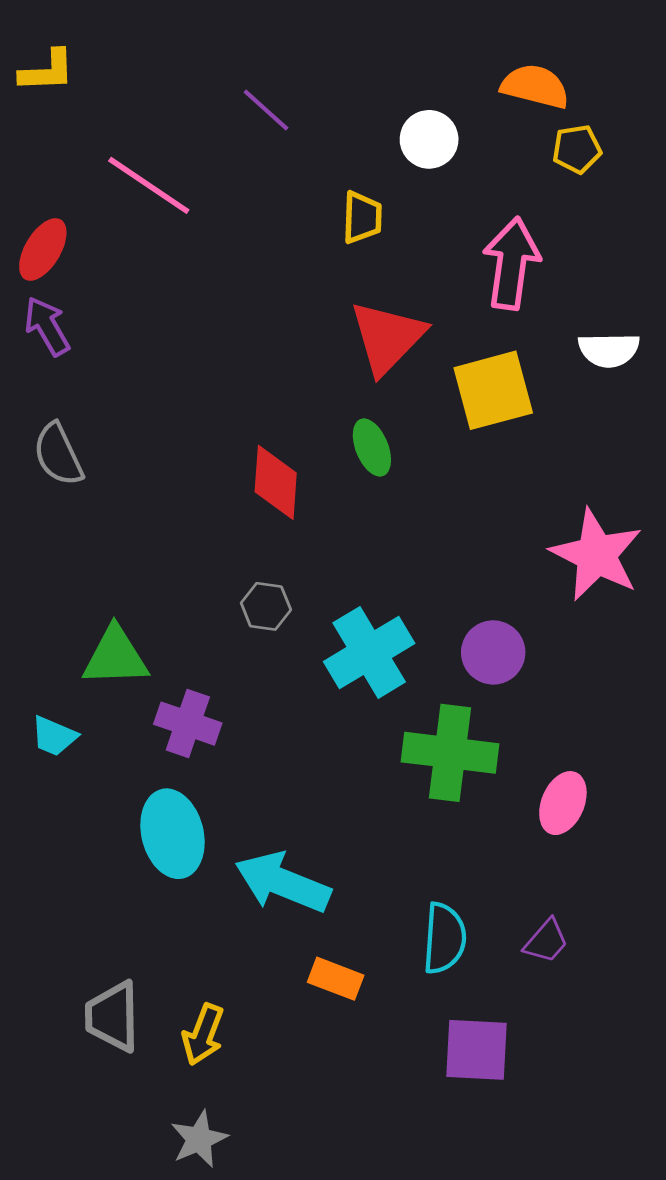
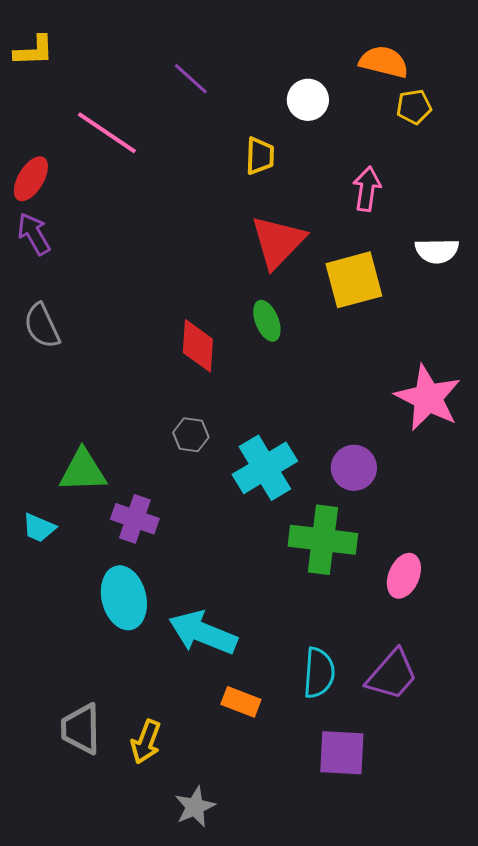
pink arrow: (511, 263) -> (367, 189), size x0.7
purple trapezoid: (546, 941) -> (392, 675), size x1.6
gray star: (199, 1139) -> (195, 807), moved

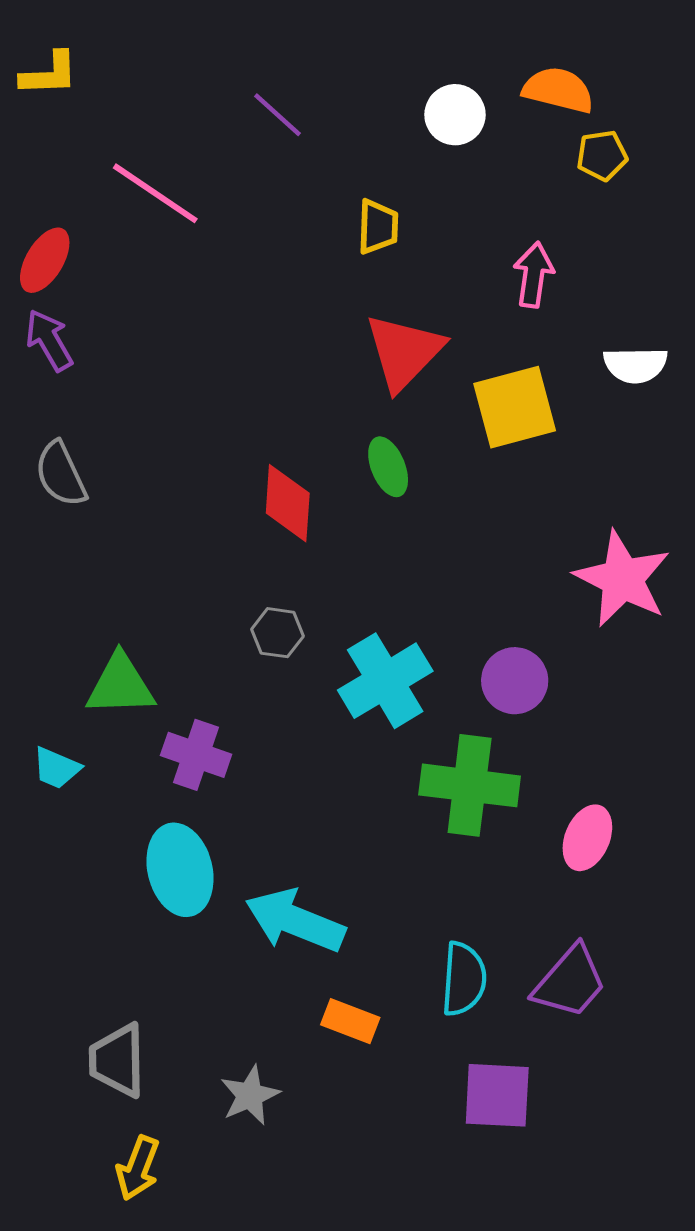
white circle: (308, 100) -> (455, 115), moved
yellow arrow: (146, 742) -> (138, 1168), moved
gray star: (195, 807) -> (250, 1095), moved

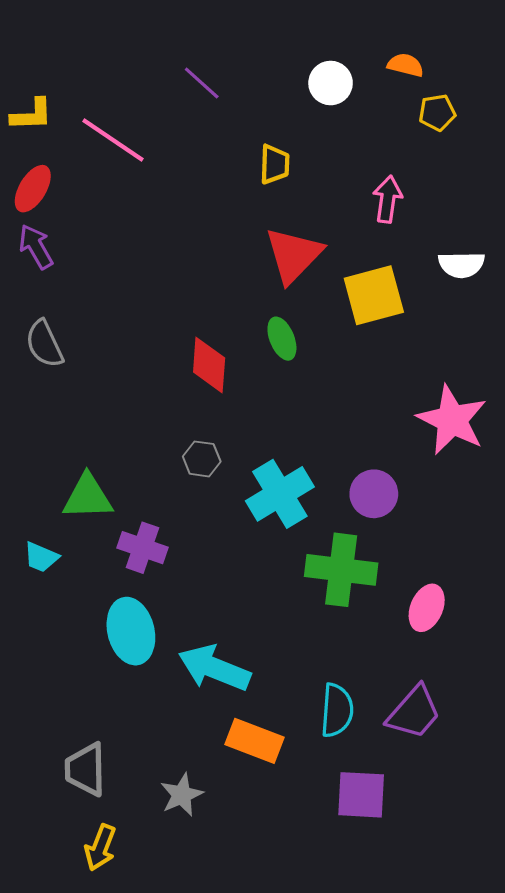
yellow L-shape: (49, 74) -> (32, 115), moved
orange semicircle: (558, 90) -> (406, 65), size x0.7
orange rectangle: (350, 1021) -> (254, 741), size x1.4

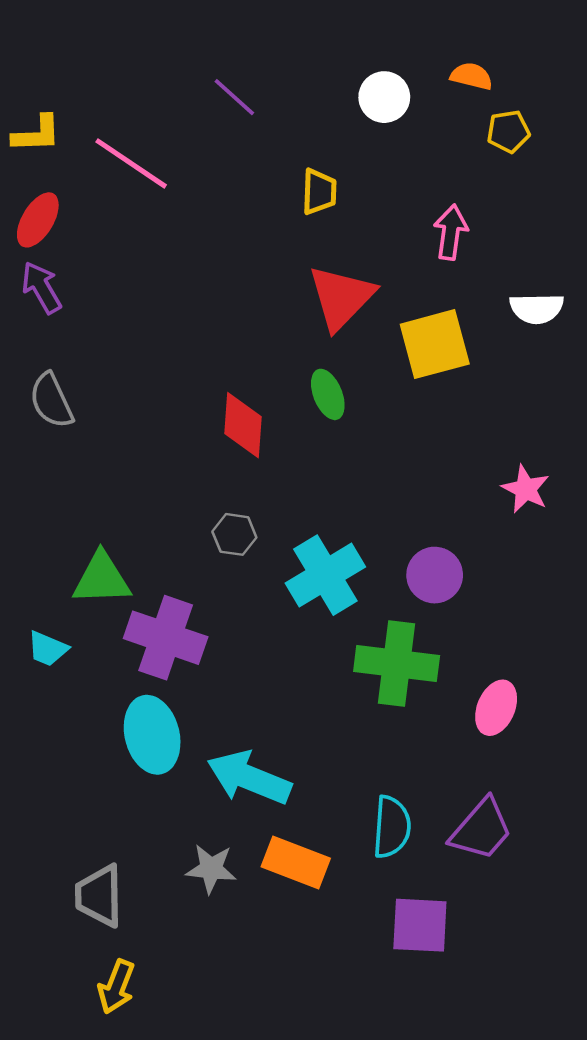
pink star: (452, 420) -> (526, 489), size x0.6
purple cross: (143, 548) -> (166, 638), size x1.4
gray star: (182, 795) -> (211, 869), moved, turned 30

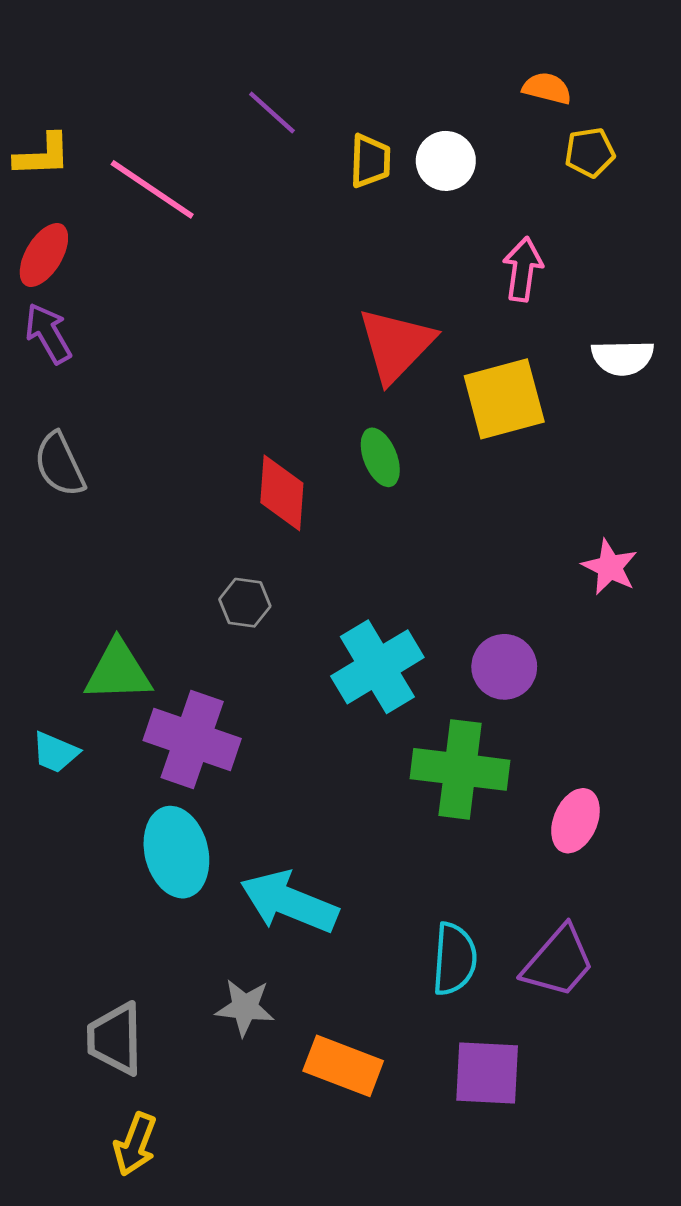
white circle: (384, 97) -> (446, 161), moved
yellow trapezoid: (319, 192) -> (370, 161), moved
gray hexagon: (234, 534) -> (245, 603), moved
orange rectangle: (296, 863) -> (343, 1066), moved

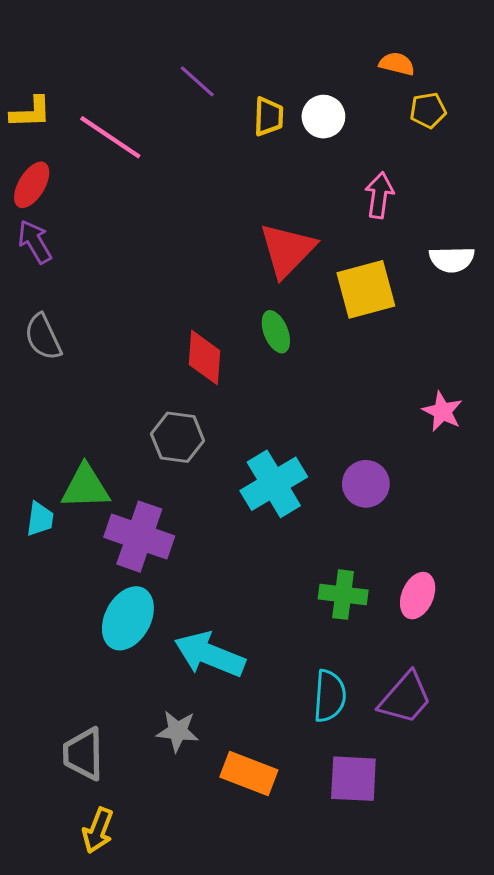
gray hexagon: (245, 603) -> (178, 437), size x1.4
cyan trapezoid: (55, 752) -> (40, 519), moved, turned -105
green cross: (460, 769) -> (343, 595), moved, size x0.7
cyan ellipse: (176, 852) -> (128, 618), turned 42

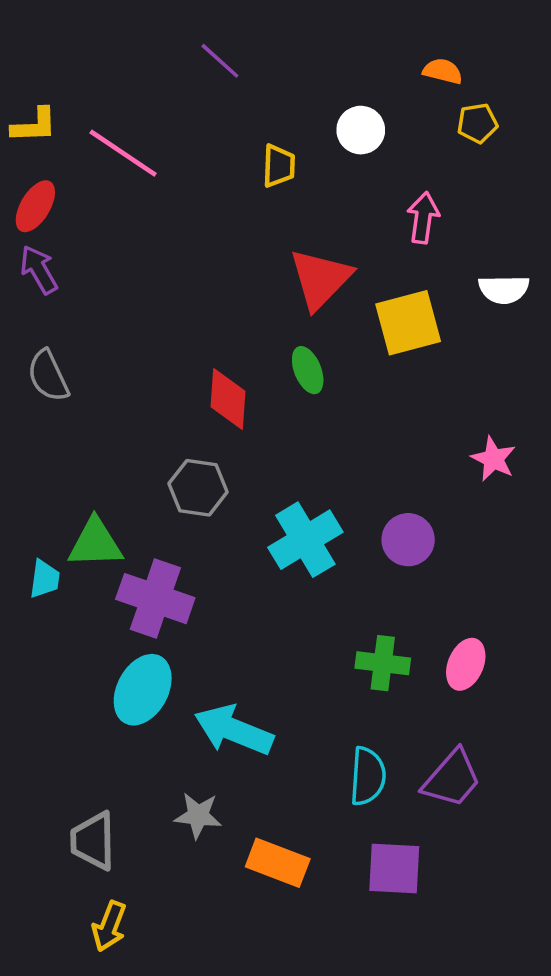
purple line: (197, 81) -> (220, 61), moved
yellow trapezoid: (269, 117) -> (279, 166), moved

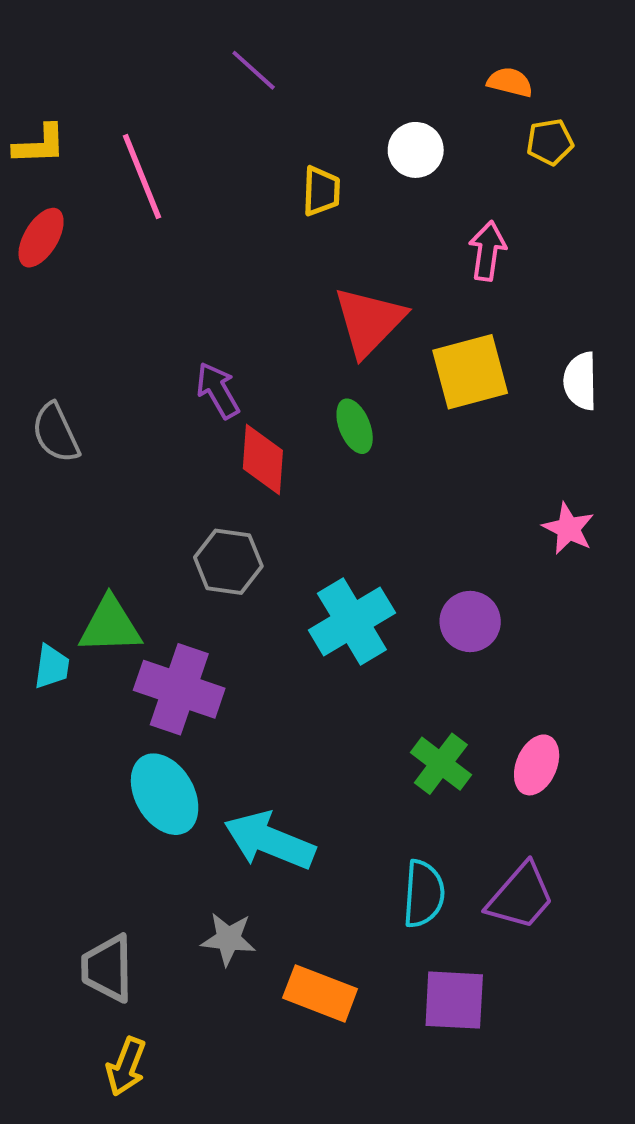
pink line: (123, 153) -> (142, 176), turned 34
purple arrow: (39, 270) -> (218, 390), moved
white semicircle: (504, 289) -> (580, 381), moved, turned 90
green cross: (383, 663) -> (441, 764), turned 30
cyan ellipse: (143, 690) -> (165, 794), turned -58

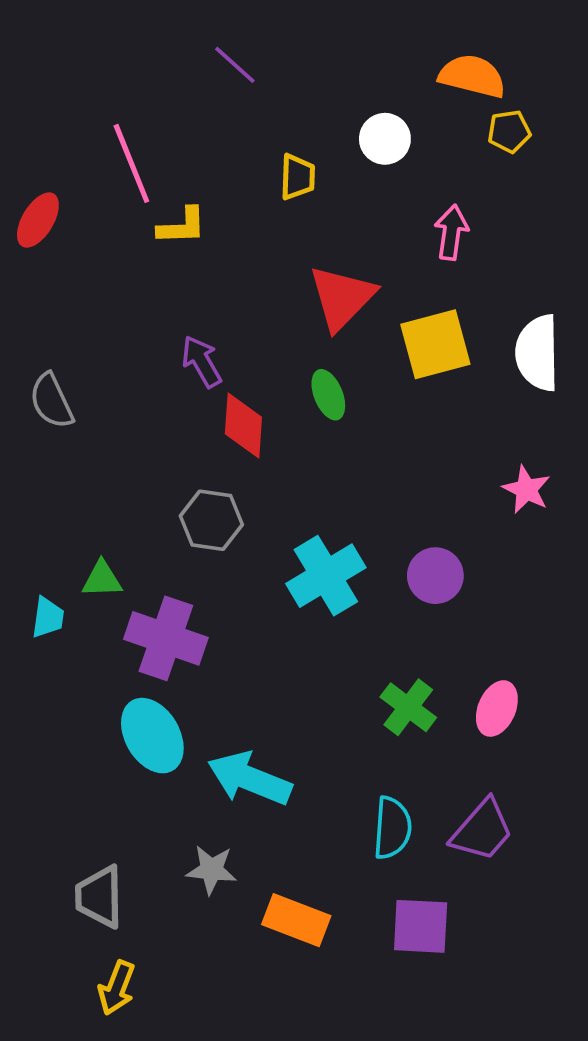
orange semicircle: (510, 82) -> (472, 76), size x1.6
yellow L-shape: (40, 145) -> (182, 226), moved
white semicircle: (580, 381) -> (537, 353), size x1.4
green triangle: (110, 625) -> (102, 579), size x0.7

